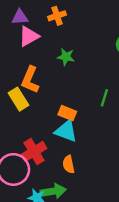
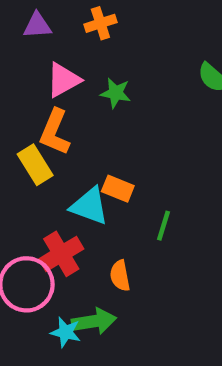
pink triangle: (29, 36) -> (63, 80), moved
green line: (104, 98) -> (163, 226), moved
cyan triangle: (66, 131) -> (90, 206), moved

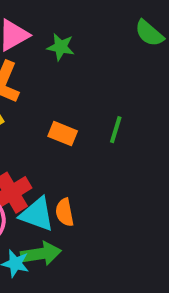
cyan triangle: (90, 206) -> (37, 214), moved
green line: (163, 226) -> (116, 130), moved

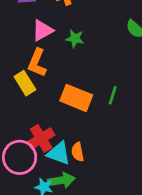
orange rectangle: (63, 134) -> (76, 98), size x1.6

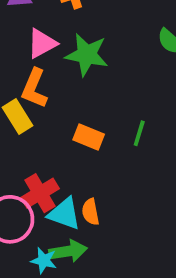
green star: (75, 39) -> (87, 55), size x1.6
orange rectangle: (76, 98) -> (89, 137), size x0.7

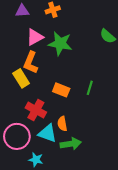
red cross: (40, 193) -> (36, 110), moved, turned -30
orange semicircle: (91, 212) -> (62, 124), moved
green arrow: (68, 251) -> (71, 144), moved

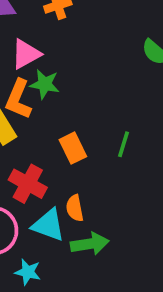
green star: (60, 44) -> (45, 84), moved, size x0.7
orange rectangle: (61, 90) -> (73, 148), turned 42

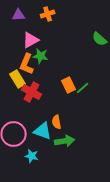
green line: (124, 144) -> (83, 88), turned 32
orange rectangle: (73, 148) -> (69, 85), moved
red cross: (28, 184) -> (32, 92), moved

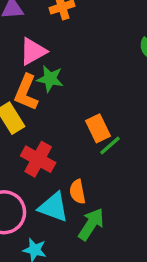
green line: (83, 88) -> (110, 146), moved
red cross: (32, 92) -> (38, 159), moved
green arrow: (65, 141) -> (91, 224), turned -48

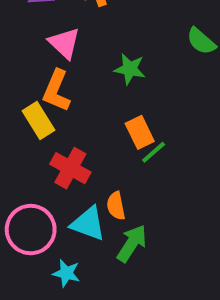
pink triangle: (33, 51) -> (64, 43), turned -48
green star: (50, 79) -> (130, 69), moved

